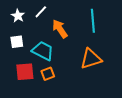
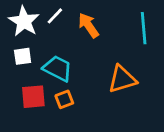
white star: (18, 16) -> (24, 21), size x1.6
cyan line: (93, 21) -> (144, 28), moved
orange arrow: (60, 29) -> (89, 25), moved

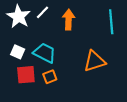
orange arrow: (89, 25) -> (69, 20), turned 36
white square: (23, 56) -> (18, 52), moved, turned 32

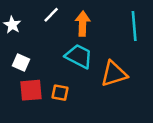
white star: (19, 16) -> (12, 25), moved, size x0.6
cyan trapezoid: (45, 53) -> (79, 56), moved
orange square: (50, 77) -> (60, 93), turned 32

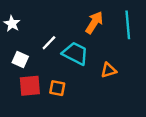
white line: (51, 15) -> (49, 43), moved
orange arrow: (83, 24) -> (94, 22), moved, turned 30
orange triangle: (114, 74) -> (109, 70), size x0.6

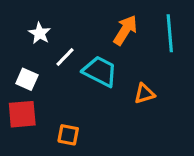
white star: (12, 24) -> (40, 33), moved
red square: (30, 86) -> (22, 114), moved
orange square: (57, 88) -> (68, 135), moved

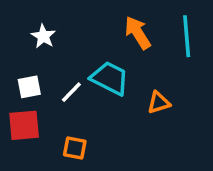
orange arrow: (125, 30) -> (138, 33), turned -64
white line: (65, 57) -> (71, 92), moved
white square: (27, 79) -> (29, 87), turned -35

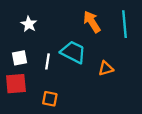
white line: (71, 92) -> (47, 61), turned -35

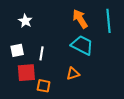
cyan trapezoid: (73, 52) -> (82, 45), moved
orange triangle: (106, 68) -> (73, 74), moved
red square: (16, 84) -> (26, 73), moved

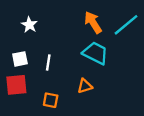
cyan line: (108, 21) -> (126, 25), turned 55
red square: (26, 73) -> (16, 85), moved

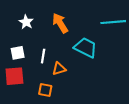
orange arrow: (93, 22) -> (60, 23), moved
cyan line: (126, 25) -> (113, 22), turned 35
orange triangle: (85, 86) -> (59, 69), moved

